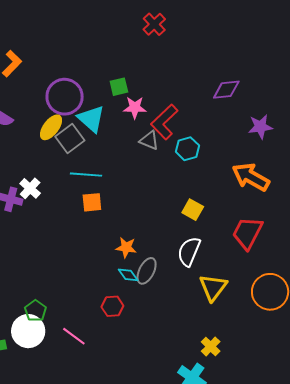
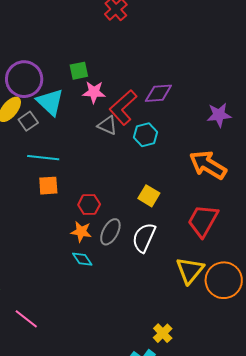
purple diamond: (226, 90) -> (158, 93), moved
gray square: (70, 139) -> (28, 121), size x0.7
gray ellipse: (147, 271) -> (110, 232), moved
yellow triangle: (213, 287) -> (190, 270), moved
red hexagon: (112, 306) -> (89, 205), moved

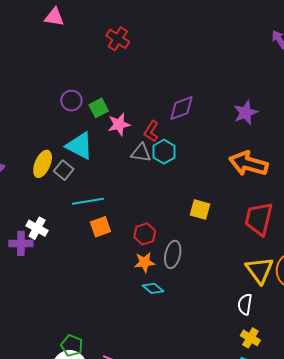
purple circle: (24, 79) -> (71, 101), moved, size x0.6
red L-shape: (123, 107) -> (151, 131), size x0.6
cyan hexagon: (145, 135) -> (164, 152), moved
white semicircle: (144, 238) -> (245, 304), moved, size x0.7

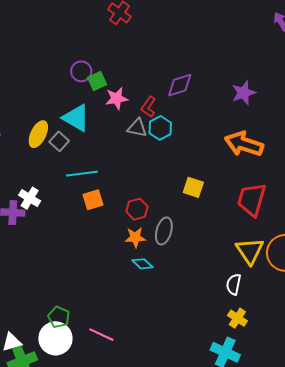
purple circle: (71, 101) -> (81, 71), moved

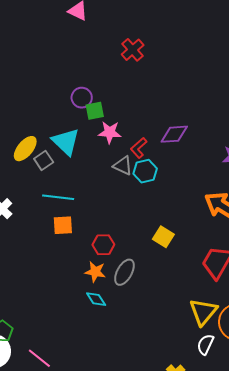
white semicircle: (234, 284) -> (205, 344), moved

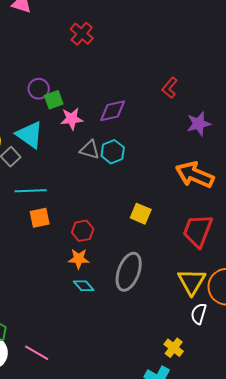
purple diamond: (174, 134) -> (113, 111), moved
red L-shape: (139, 148) -> (170, 88), moved
gray ellipse: (124, 272) -> (129, 272), moved, size x1.4

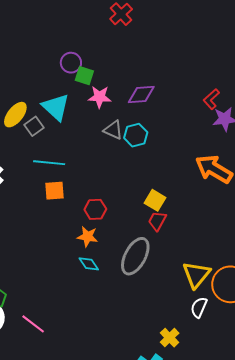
red L-shape: (170, 88) -> (211, 99), moved
green square: (54, 100) -> (84, 76), turned 30
red trapezoid: (198, 231) -> (157, 221), moved, size x0.6

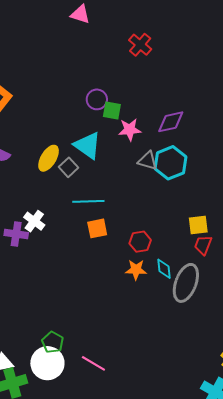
cyan hexagon: (136, 135) -> (171, 163), size x1.4
yellow square: (155, 200) -> (198, 225), turned -30
cyan diamond: (89, 264) -> (164, 269), moved, turned 35

